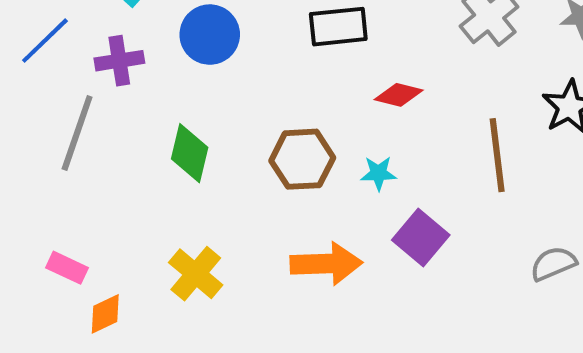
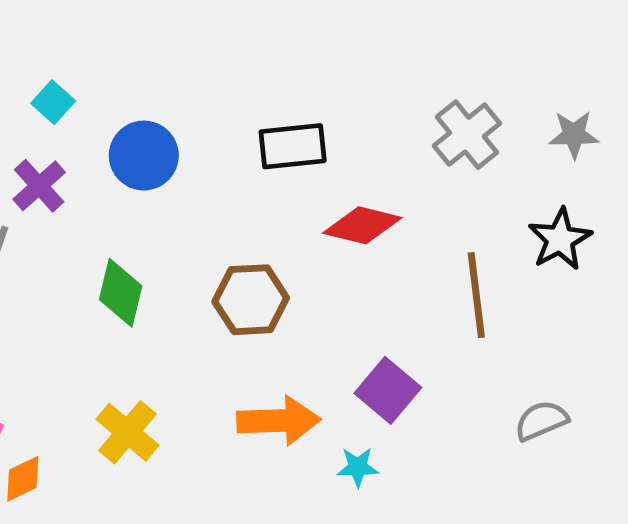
purple cross: (119, 61) -> (39, 186), turned -33
red diamond: (399, 95) -> (362, 225), size x1.4
cyan star: (379, 173) -> (358, 467), moved

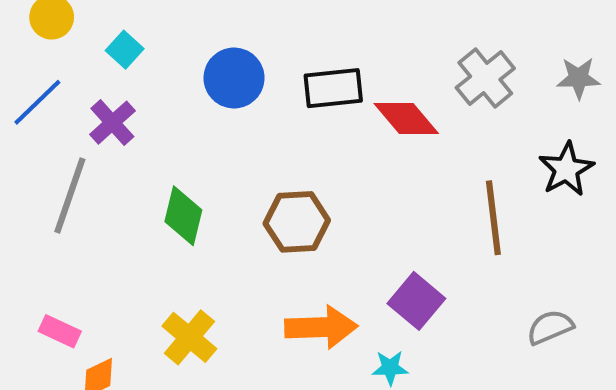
blue circle: (144, 156) -> (234, 78), moved
red diamond: (362, 225) -> (406, 119), moved, turned 36

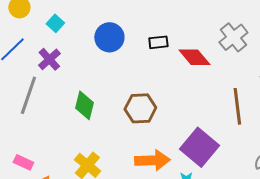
black rectangle: (333, 88) -> (158, 42), size x0.7
purple square: (416, 301) -> (199, 147), size x1.4

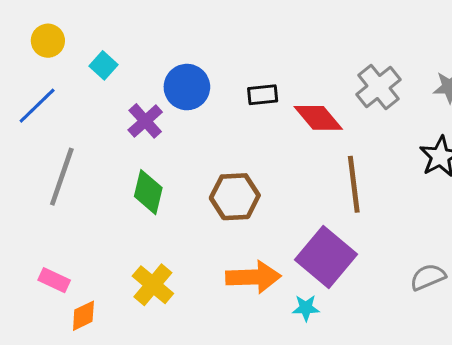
purple cross: (49, 59) -> (145, 121), moved
brown line: (237, 106) -> (354, 184), moved

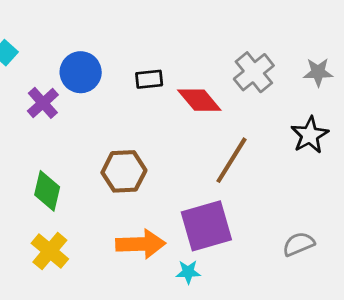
brown line: (354, 184) -> (231, 160), turned 39
green diamond: (148, 192) -> (47, 191), moved
purple square: (326, 257) -> (206, 226), turned 34

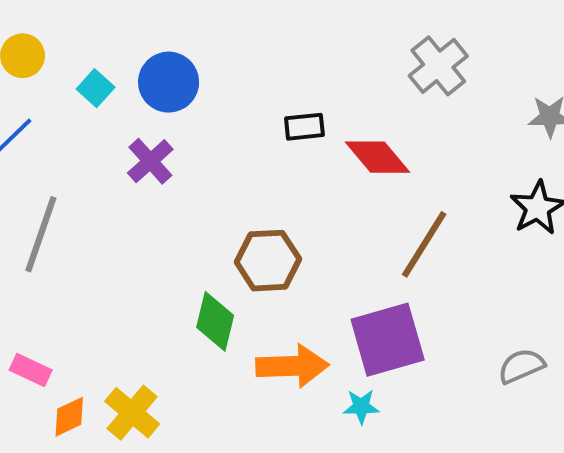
blue circle: (81, 72) -> (169, 82), moved
gray cross: (254, 72) -> (438, 66), moved
green diamond: (47, 191) -> (215, 321), moved
yellow cross: (50, 251) -> (132, 413), moved

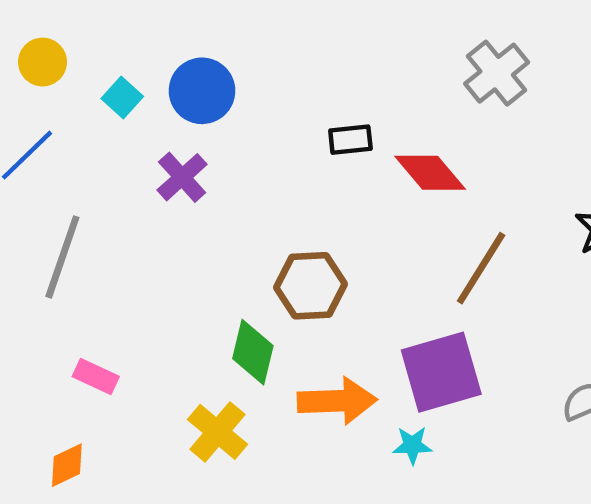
pink rectangle: (31, 370) -> (96, 377), moved
yellow cross: (132, 413) -> (217, 432), moved
orange diamond: (69, 417) -> (67, 465), moved

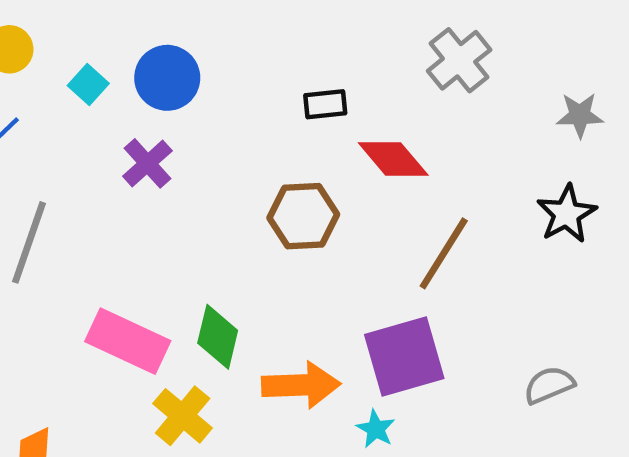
black rectangle: (350, 140) -> (325, 104), moved
brown hexagon: (311, 286) -> (303, 216), moved
pink rectangle: (96, 377) -> (128, 341), moved, size x1.8
cyan star: (412, 445) -> (376, 429), turned 30

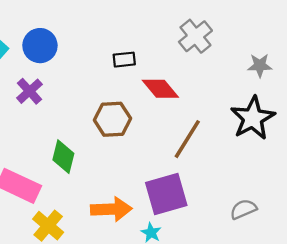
black star: (567, 214) -> (253, 118), size x1.4
green diamond: (218, 337) -> (63, 157), moved

